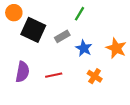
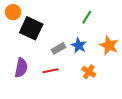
green line: (80, 14) -> (87, 17), moved
gray rectangle: (62, 36) -> (58, 48), moved

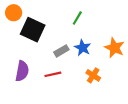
green line: (87, 17) -> (77, 18), moved

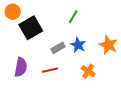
black square: (33, 30) -> (31, 28), turned 35

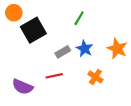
purple semicircle: (21, 67) -> (23, 87), moved, turned 102

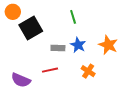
green line: (79, 18) -> (73, 17), turned -48
gray rectangle: (63, 52) -> (58, 48), turned 32

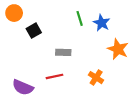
black square: (31, 28) -> (34, 31), size x0.6
blue star: (78, 45) -> (102, 23), moved

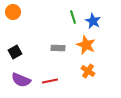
black square: (34, 31) -> (15, 52), moved
orange star: (118, 49) -> (86, 45), moved
red line: (55, 76) -> (50, 81), moved

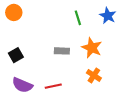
blue star: (93, 21) -> (108, 16), moved

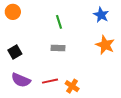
green line: (78, 18) -> (59, 22), moved
orange star: (92, 48) -> (105, 45), moved
orange cross: (94, 75) -> (72, 86), moved

